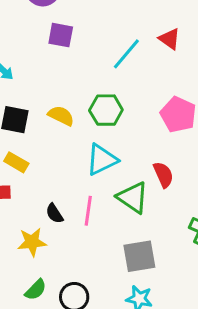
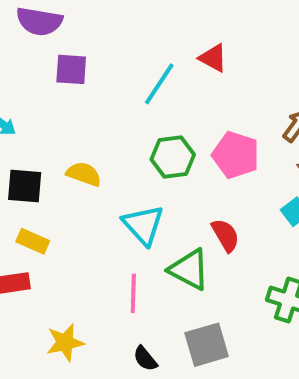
green hexagon: (106, 110) -> (173, 157), moved
cyan triangle: (102, 160) -> (143, 225), turned -40
black semicircle: (54, 213) -> (145, 359), moved

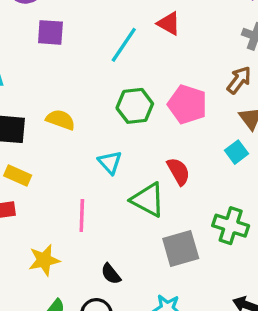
cyan triangle: (143, 225) -> (110, 162), size x0.7
pink line: (133, 293) -> (82, 216), moved
gray square: (207, 345) -> (181, 248), moved

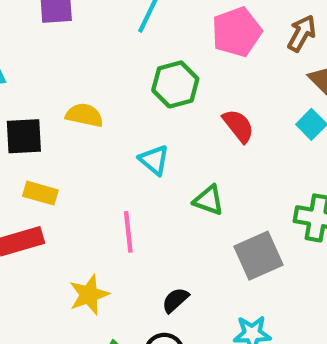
pink pentagon: (187, 104) -> (237, 32), moved, turned -30
red semicircle: (178, 171) -> (238, 126), moved
green triangle: (148, 200) -> (209, 200), size x0.7
black semicircle: (111, 274) -> (175, 300), turned 95

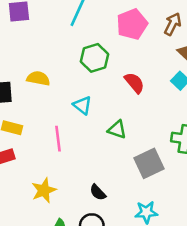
pink line: (128, 232) -> (58, 139), moved
black semicircle: (175, 300) -> (98, 192), turned -90

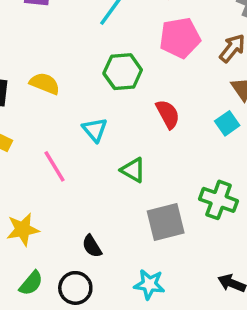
pink line: (58, 139) -> (54, 166), turned -35

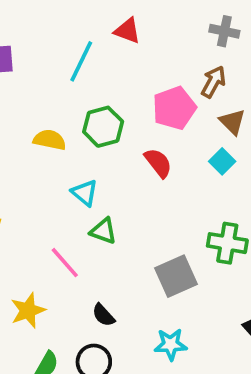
pink pentagon: (180, 38) -> (174, 108), moved
yellow semicircle: (45, 83) -> (50, 140), moved
pink line: (54, 166) -> (65, 263), moved
green triangle: (133, 170) -> (103, 231), moved

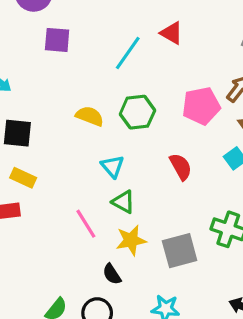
red semicircle: (158, 163) -> (181, 167), moved
yellow star: (28, 310) -> (131, 240), moved

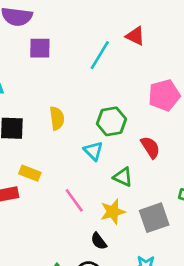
green hexagon: (137, 112) -> (111, 121), moved
yellow semicircle: (90, 116) -> (57, 118), moved, turned 65
yellow rectangle: (23, 178) -> (30, 173), moved
green triangle: (123, 202) -> (123, 177), moved

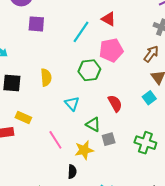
pink pentagon: (164, 95) -> (111, 50), moved
green hexagon: (111, 121) -> (89, 70), moved
gray square: (154, 218) -> (109, 139), moved, size x0.6
black semicircle: (99, 241) -> (72, 172), turned -144

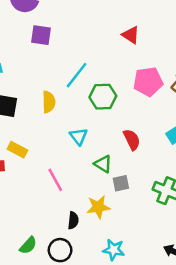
cyan line: (81, 32) -> (77, 75), moved
pink pentagon: (111, 50) -> (148, 82), moved
yellow star: (84, 150) -> (98, 207), moved

